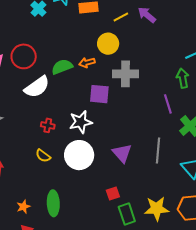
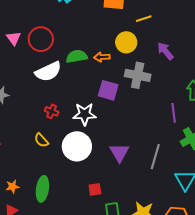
purple arrow: (147, 15) -> (165, 51), moved
red square: (113, 194) -> (95, 189), moved

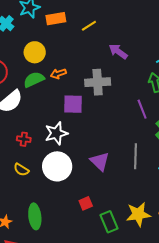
yellow circle: (126, 42) -> (35, 52), moved

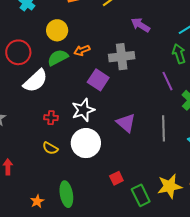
purple square: (73, 104) -> (98, 80), turned 35
purple triangle: (100, 161) -> (126, 123), moved

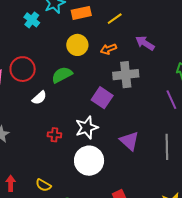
yellow circle: (57, 30) -> (77, 45), moved
orange arrow: (82, 50) -> (108, 49), moved
white semicircle: (35, 81) -> (39, 98), size x0.6
yellow semicircle: (50, 148) -> (43, 185), moved

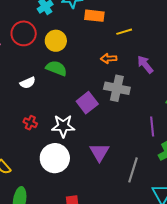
yellow circle: (77, 45) -> (56, 41), moved
red circle: (23, 69) -> (24, 33), moved
green semicircle: (62, 75) -> (56, 68), turned 30

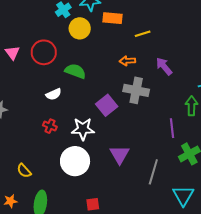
red circle: (24, 33) -> (44, 52), moved
yellow circle: (56, 41) -> (80, 28), moved
white semicircle: (28, 83) -> (54, 94), moved

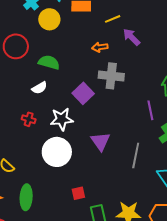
purple arrow: (164, 66) -> (132, 37), moved
white semicircle: (54, 94) -> (39, 88), moved

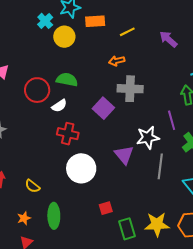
purple arrow: (132, 37) -> (168, 39), moved
red circle: (16, 46) -> (37, 90), moved
red cross: (29, 119) -> (68, 134), moved, size x1.5
white star: (62, 119) -> (148, 137), moved

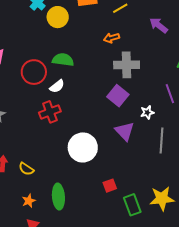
purple arrow: (168, 39) -> (159, 25), moved
purple square: (103, 108) -> (118, 96), moved
red cross: (68, 134) -> (50, 112), moved, turned -30
white star: (148, 137) -> (147, 112), size x0.6
yellow semicircle: (32, 186) -> (26, 169), moved

